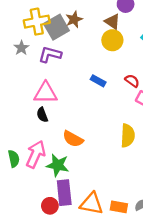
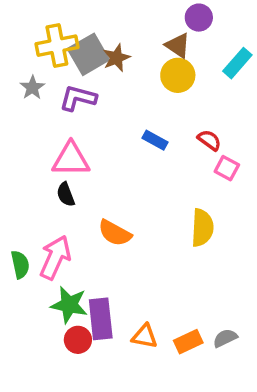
brown star: (74, 19) -> (116, 58), moved
green star: (58, 165) -> (69, 305), moved
orange triangle: (92, 204) -> (145, 336), size x0.7
orange rectangle: (119, 207) -> (188, 342), turned -35

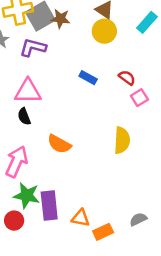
brown star: (116, 58) -> (60, 19), turned 30
pink square: (227, 168) -> (139, 98), turned 30
red circle: (78, 340) -> (14, 221), moved
orange rectangle: (188, 342) -> (103, 232), moved

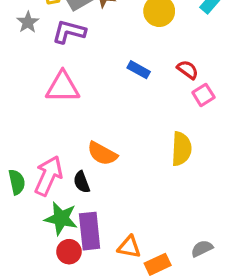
black semicircle: (24, 116) -> (82, 182), moved
red circle: (14, 221) -> (69, 252), moved

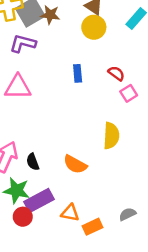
blue rectangle: (139, 70) -> (78, 73), turned 56
orange semicircle: (102, 154) -> (75, 164), moved
purple rectangle: (90, 231) -> (39, 200), turned 68

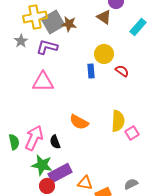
yellow circle: (94, 27) -> (104, 54), moved
pink square: (129, 93) -> (132, 133), moved
orange semicircle: (75, 164) -> (79, 122), moved

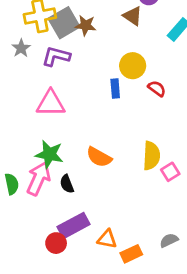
green star: (42, 165) -> (49, 154), moved

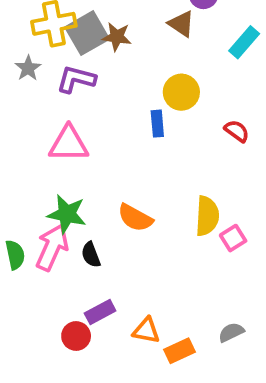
red semicircle: (157, 89) -> (237, 131), moved
purple rectangle: (74, 226) -> (100, 312), size x0.7

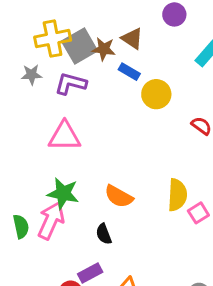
brown triangle: (181, 24) -> (132, 39), moved
gray star: (28, 68) -> (32, 75), turned 30
blue rectangle: (157, 124) -> (129, 72), moved, turned -55
black semicircle: (91, 255) -> (104, 234), moved

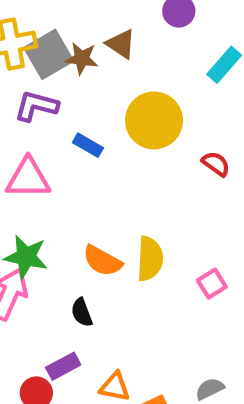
blue rectangle: (129, 72) -> (88, 145), moved
yellow circle: (156, 94) -> (154, 120), size x1.4
yellow semicircle: (177, 195) -> (150, 259), moved

